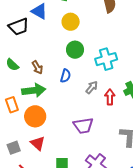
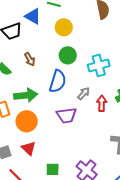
brown arrow: (37, 67) -> (30, 59), moved
blue semicircle: (65, 76) -> (58, 81), size x1.6
purple trapezoid: (83, 126) -> (67, 115), moved

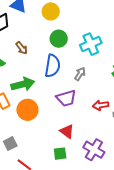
red arrow: (102, 103) -> (101, 105), moved, turned -91
red triangle: (29, 148) -> (67, 131), moved

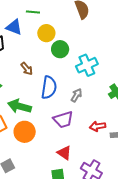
green circle: (59, 39) -> (60, 49), moved
brown arrow: (22, 48) -> (27, 69), moved
green arrow: (23, 84) -> (19, 106), turned -150

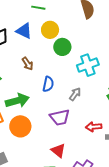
blue triangle: (14, 27) -> (24, 31), moved
blue semicircle: (49, 87) -> (48, 84), size x0.7
green arrow: (19, 106) -> (17, 101), turned 145

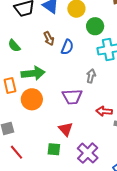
green circle: (62, 47) -> (95, 26), moved
blue semicircle: (48, 84) -> (67, 47), moved
gray arrow: (75, 94) -> (91, 76), turned -32

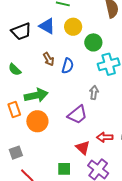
purple trapezoid: (72, 97) -> (77, 115), turned -30
red arrow: (104, 111) -> (105, 137), moved
red triangle: (66, 129) -> (83, 148), moved

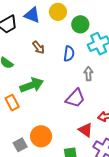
blue semicircle: (68, 66) -> (69, 54), moved
orange circle: (37, 121) -> (41, 136), moved

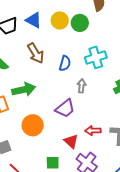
green circle: (80, 24) -> (80, 23), moved
brown arrow: (39, 47) -> (36, 53), size x1.5
orange circle: (41, 136) -> (33, 125), moved

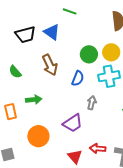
yellow circle: (60, 20) -> (111, 52), moved
green circle: (80, 23) -> (89, 54), moved
green arrow: (24, 90) -> (34, 100), size x0.7

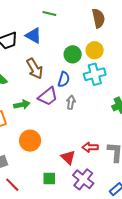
gray arrow: (92, 103) -> (71, 102), moved
purple trapezoid: (73, 123) -> (48, 96), moved

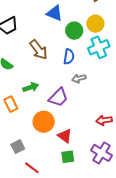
blue triangle: (33, 36) -> (55, 13), moved
purple trapezoid: (48, 96) -> (58, 97), moved
gray arrow: (71, 102) -> (79, 78), turned -104
red triangle: (68, 157) -> (65, 136), moved

